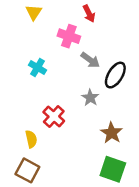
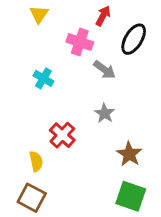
red arrow: (89, 14) -> (103, 16), turned -126
black ellipse: (115, 75) -> (134, 39), moved

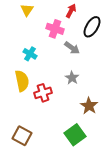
red cross: (62, 135) -> (43, 93), turned 30
yellow semicircle: (36, 161) -> (22, 81), moved, size x1.5
green square: (131, 196) -> (75, 135), moved, turned 35

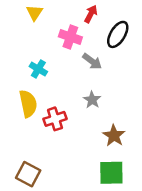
green square: (75, 135) -> (111, 173), moved, turned 35

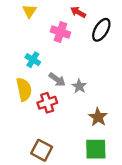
red arrow: (91, 14) -> (78, 12), turned -88
gray arrow: (92, 61) -> (57, 80), moved
brown square: (28, 174) -> (42, 150), moved

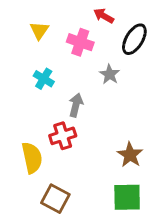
yellow triangle: (30, 11) -> (39, 30), moved
gray arrow: (57, 80) -> (76, 105), turned -112
gray star: (79, 86) -> (110, 74), moved
yellow semicircle: (24, 89) -> (32, 158), moved

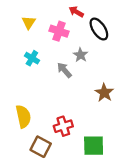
black ellipse: (134, 39) -> (99, 29), turned -65
gray arrow: (76, 105) -> (64, 70), moved, turned -56
red cross: (63, 136) -> (63, 126), moved
brown star: (130, 155) -> (104, 93), moved

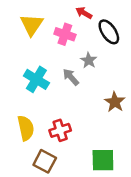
yellow triangle: (29, 23) -> (32, 25), size x1.5
cyan cross: (32, 58) -> (36, 79), moved, size x1.5
red cross: (63, 126) -> (60, 130), moved

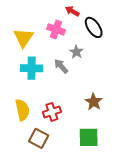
yellow triangle: (32, 25) -> (23, 38), moved
cyan cross: (36, 79) -> (32, 68), turned -30
brown star: (115, 102) -> (94, 102), moved

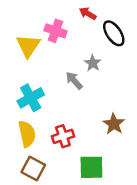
pink cross: (56, 29) -> (55, 31), moved
cyan cross: (32, 68) -> (31, 98), moved, turned -30
green square: (89, 137) -> (91, 167), moved
brown square: (39, 138) -> (33, 169), moved

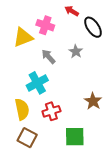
yellow triangle: (28, 46) -> (23, 37), turned 35
gray arrow: (74, 80) -> (48, 57), moved
cyan cross: (31, 98) -> (37, 83), moved

